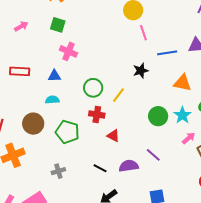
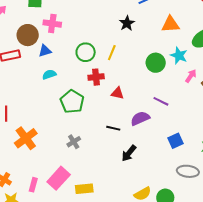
brown circle: (33, 124) -> (28, 35), moved
green pentagon: (67, 132) -> (72, 102), turned 30

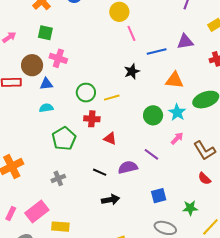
yellow line: (112, 53) -> (112, 98), turned 42
pink arrow: (191, 76) -> (177, 138), moved
black arrow: (129, 153) -> (110, 200), turned -150

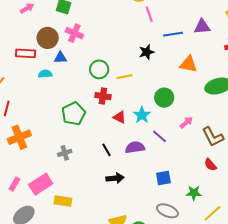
cyan semicircle: (46, 108) -> (45, 74), moved
cyan star: (177, 112) -> (142, 115), moved
black line: (100, 172) -> (106, 150), turned 32

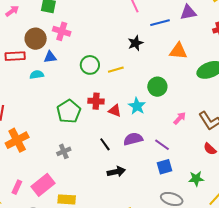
red cross: (103, 96) -> (96, 101), moved
pink arrow: (186, 122) -> (180, 118), moved
purple line: (159, 136) -> (162, 145), moved

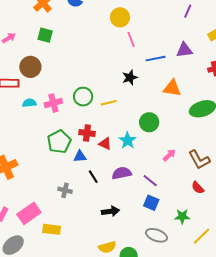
pink cross: (62, 31) -> (53, 103), moved, turned -36
blue triangle: (50, 57) -> (80, 156), moved
gray cross: (64, 151) -> (65, 190), moved, turned 32
blue square: (164, 167) -> (151, 203), turned 35
black arrow: (116, 172) -> (110, 211), moved

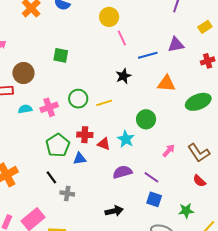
green square: (45, 35) -> (61, 55), moved
black line: (93, 177) -> (51, 177), moved

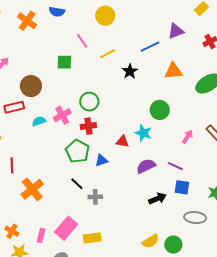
pink line: (122, 38) -> (82, 41), moved
yellow line: (104, 103) -> (108, 54), moved
red cross: (85, 135) -> (88, 126), moved
black arrow: (114, 211) -> (157, 199), moved

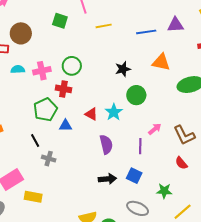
black star: (130, 71) -> (123, 69), moved
purple semicircle: (146, 166) -> (106, 144), turned 84
purple line: (175, 166) -> (140, 146), moved, turned 49

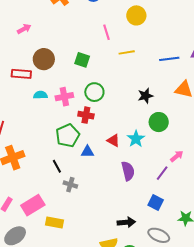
green square: (60, 21) -> (82, 60), moved
purple line: (140, 146) -> (162, 173), turned 35
black arrow: (107, 179) -> (126, 222), moved

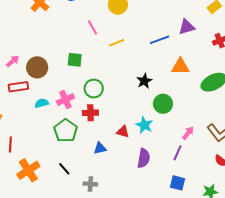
pink arrow: (24, 29) -> (13, 61), moved
green pentagon: (68, 136) -> (66, 131), moved
black line: (57, 166) -> (64, 169), moved
purple semicircle: (128, 171) -> (144, 158), turned 36

